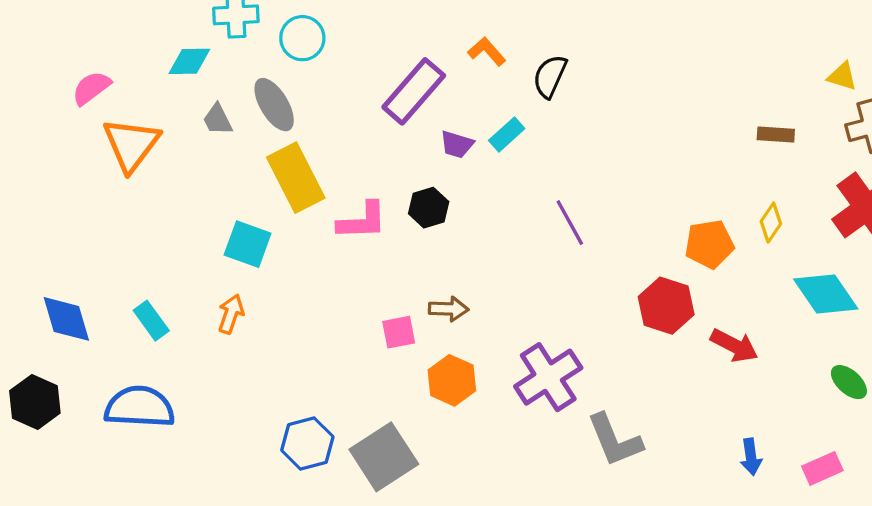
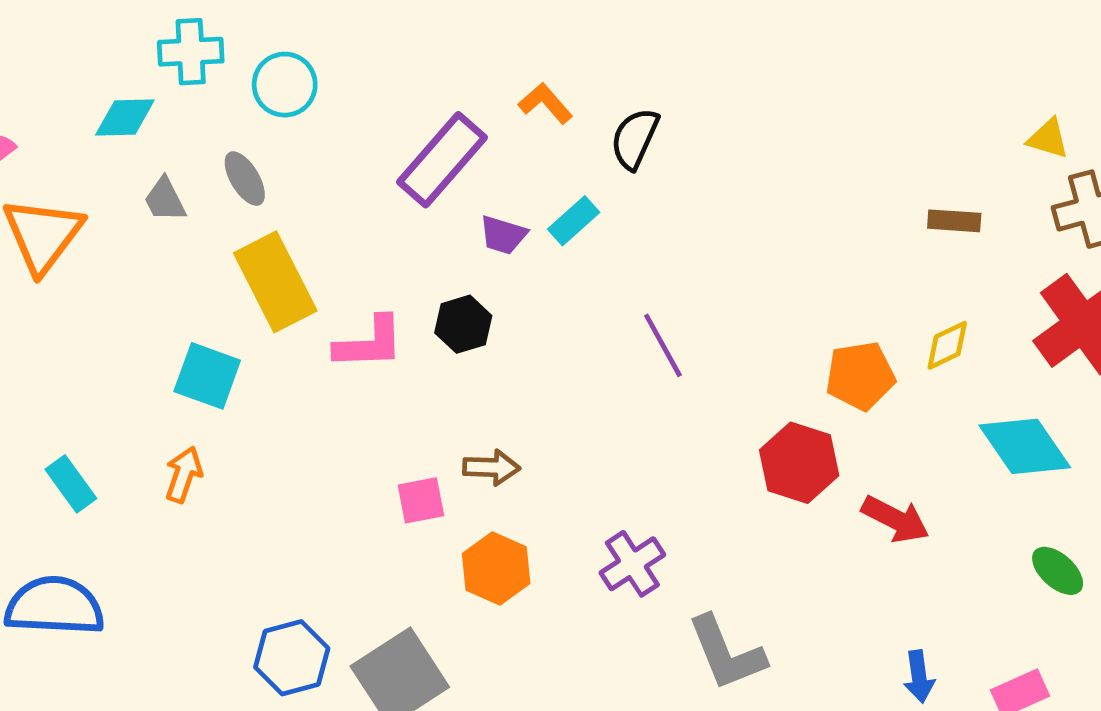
gray ellipse: (274, 105) -> (245, 179), size x0.7
yellow diamond: (771, 223) -> (947, 345), turned 30
purple cross: (548, 377) -> (632, 564), size x0.7

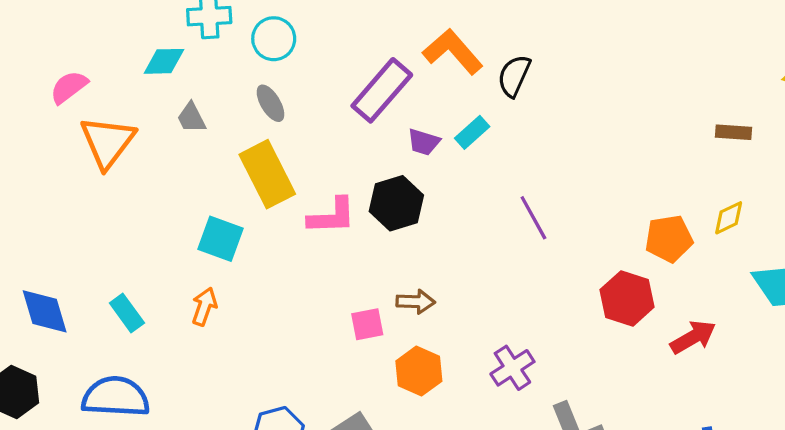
orange L-shape: (545, 103) -> (453, 52), size x1.6
gray ellipse: (245, 179) -> (270, 103), moved
black hexagon: (463, 324) -> (396, 203), size x1.4
red arrow: (895, 519) -> (693, 337), turned -57

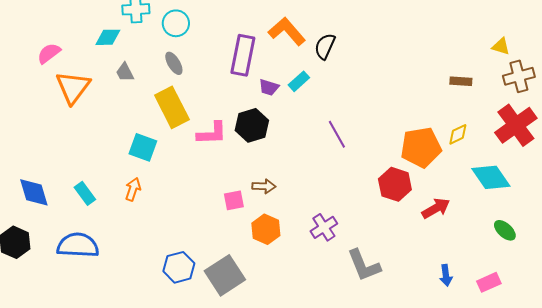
purple rectangle: (382, 90) -> (243, 55), turned -30
orange pentagon: (669, 239) -> (421, 147), size x1.4

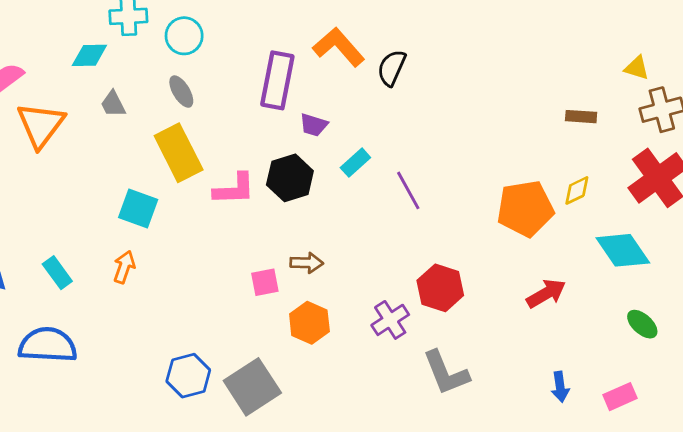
cyan rectangle: (299, 81) -> (355, 163), moved
red hexagon: (395, 184) -> (440, 288), moved

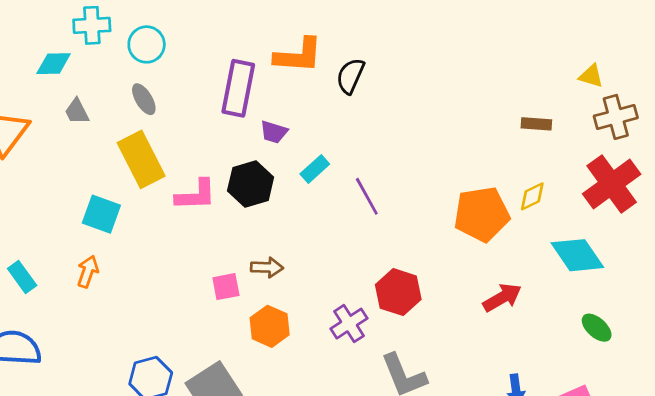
orange L-shape: (339, 47) -> (298, 55), turned 135

